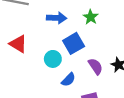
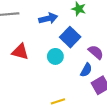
blue semicircle: (68, 80) -> (86, 70), moved

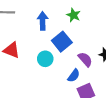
blue arrow: (48, 18) -> (43, 21), turned -84

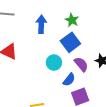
blue square: (62, 42) -> (70, 42), moved
cyan circle: (45, 59) -> (54, 63), moved

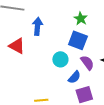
blue arrow: (41, 24) -> (37, 26), moved
blue square: (70, 42) -> (78, 40), turned -36

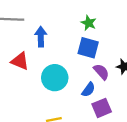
cyan circle: (60, 59) -> (55, 78), moved, size x1.5

